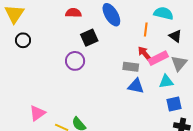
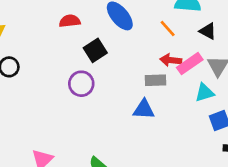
orange line: (146, 29) -> (168, 28), turned -40
red arrow: (144, 53) -> (171, 60), turned -35
blue triangle: (136, 86) -> (144, 109), moved

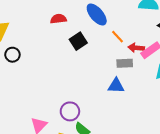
orange line: (168, 28) -> (118, 37), moved
purple circle: (81, 84) -> (70, 111), moved

